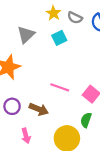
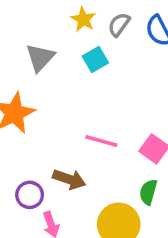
gray semicircle: (75, 18) -> (119, 24), turned 104
purple circle: (12, 106) -> (30, 195), moved

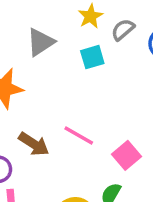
brown arrow: (69, 179) -> (34, 144), moved

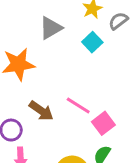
cyan square: (92, 57) -> (92, 42), turned -30
pink square: (126, 155) -> (103, 123), moved

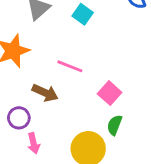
pink line: (78, 105) -> (70, 66), moved

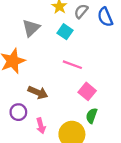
pink line: (70, 66) -> (72, 65), moved
pink arrow: (34, 143) -> (41, 126), moved

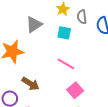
gray semicircle: (81, 11) -> (82, 17), turned -56
cyan square: (65, 32) -> (64, 33), turned -32

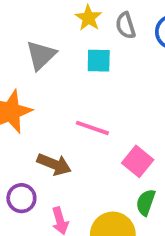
pink line: (66, 64) -> (92, 128), moved

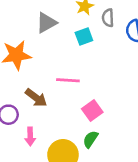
cyan square: (99, 61) -> (84, 37), turned -36
pink line: (92, 128) -> (68, 80), turned -30

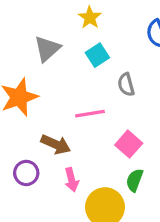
gray semicircle: (108, 18) -> (126, 85), moved
pink arrow: (30, 136) -> (72, 180), moved

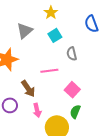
brown arrow: (56, 144) -> (28, 89), turned 30

